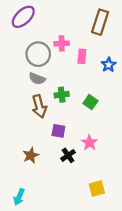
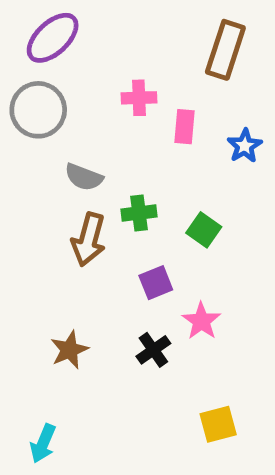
gray circle: (38, 54) -> (38, 110), moved
brown arrow: (39, 106) -> (89, 239), turned 30
purple square: (58, 131) -> (156, 283), moved, turned -32

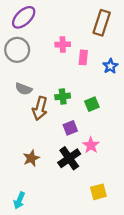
gray semicircle: (84, 177) -> (24, 89), moved
green square: (204, 230) -> (92, 104), turned 32
black cross: (153, 350) -> (69, 158), size x1.5

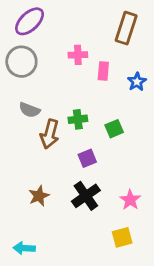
pink star: (91, 145) -> (130, 200), moved
cyan arrow: (19, 201) -> (24, 248), turned 70

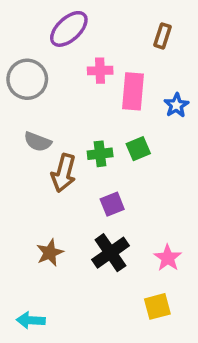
purple ellipse: (30, 21) -> (69, 29), moved
brown rectangle: (126, 28) -> (163, 36), size x0.6
pink rectangle: (103, 71) -> (133, 91), size x1.5
green square: (114, 129) -> (138, 149), moved

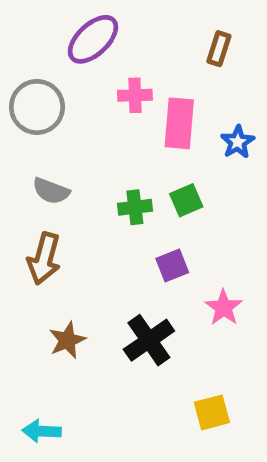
brown arrow: (64, 173) -> (44, 259), moved
purple square: (112, 204) -> (172, 266), moved
pink star: (168, 258) -> (224, 308), moved

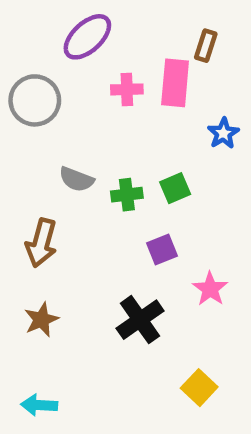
pink rectangle: (179, 123) -> (175, 83), moved
gray semicircle: (51, 191) -> (76, 179), moved
brown star: (67, 340) -> (41, 320), moved
yellow square: (212, 412) -> (199, 388), turned -32

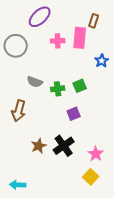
pink star: (210, 289) -> (96, 154), moved
brown star: (41, 320) -> (39, 146), moved

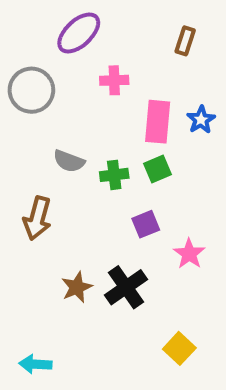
pink rectangle: (80, 38) -> (158, 122), moved
pink star: (96, 154) -> (189, 254), moved

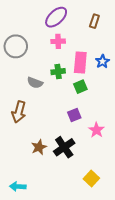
purple ellipse: (79, 33) -> (56, 17), moved
green cross: (114, 175) -> (58, 72), moved

